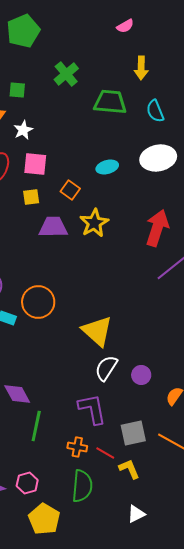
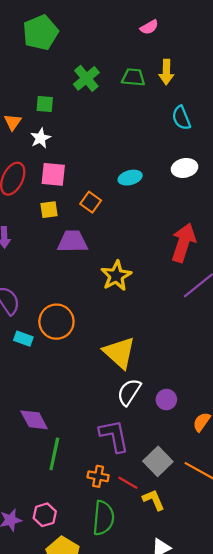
green square: (17, 90) -> (45, 104), moved
green trapezoid: (110, 102) -> (133, 77), moved, size x0.7
white ellipse: (158, 158) -> (185, 168), size x0.7
yellow star: (94, 223) -> (116, 276), moved
gray square: (133, 433) -> (158, 461), turned -32

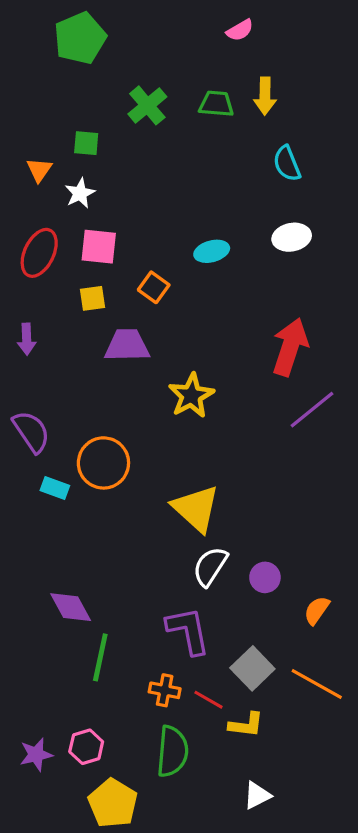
yellow L-shape: (154, 500) -> (246, 725), turned 120

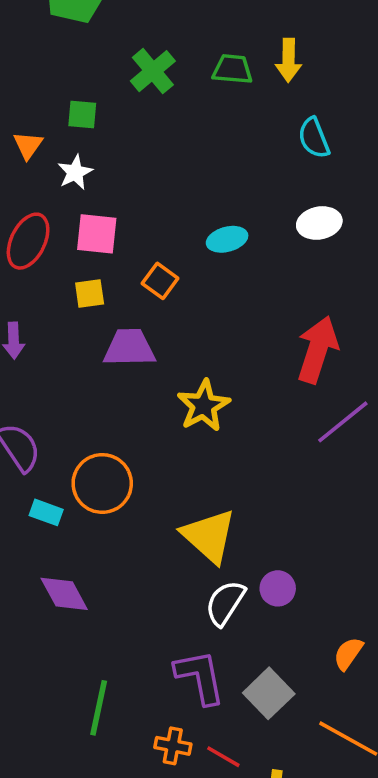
purple circle: (265, 577) -> (278, 588), moved
purple diamond: (71, 607) -> (64, 594), moved
gray square: (252, 668) -> (269, 693), moved

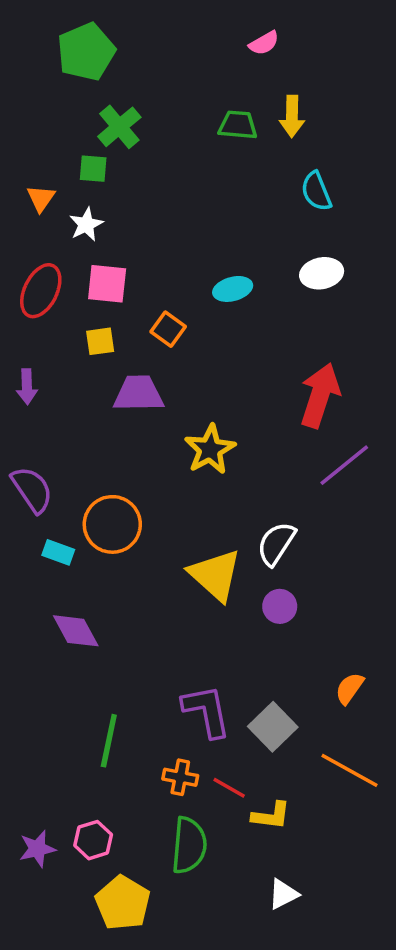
green cross: (153, 71) -> (119, 127), moved
purple circle: (278, 588) -> (280, 606), moved
white semicircle: (225, 603) -> (276, 544), moved

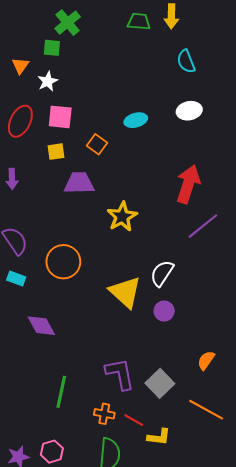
cyan rectangle: (58, 552) -> (16, 279), moved

